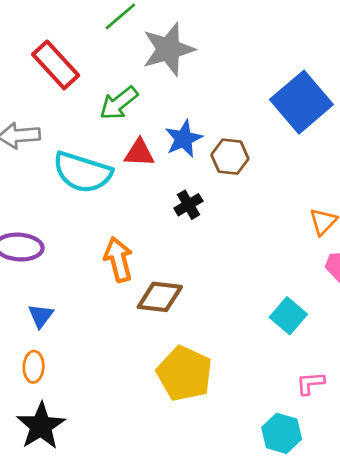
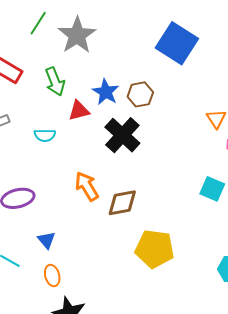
green arrow: (119, 103) -> (55, 82), turned -56
cyan semicircle: (82, 172) -> (45, 135), size x0.5
black cross: (188, 205) -> (122, 135), size x1.8

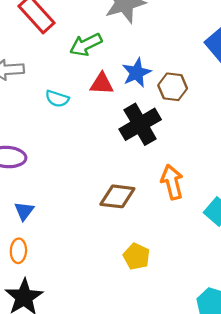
green arrow: (55, 82) -> (86, 45), turned 68
orange arrow: (87, 186) -> (172, 182), moved
yellow pentagon: (155, 249) -> (137, 256), size x0.6

